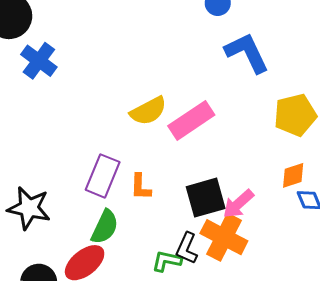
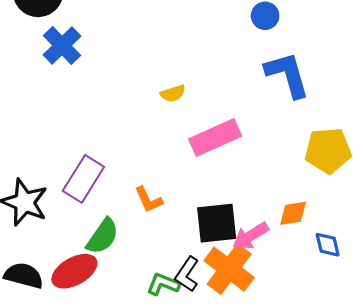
yellow semicircle: (148, 111) -> (173, 93), moved, size x0.6
orange diamond: (293, 175) -> (293, 213), moved
purple rectangle: (103, 176) -> (83, 179), moved
orange L-shape: (141, 187) -> (148, 200), turned -36

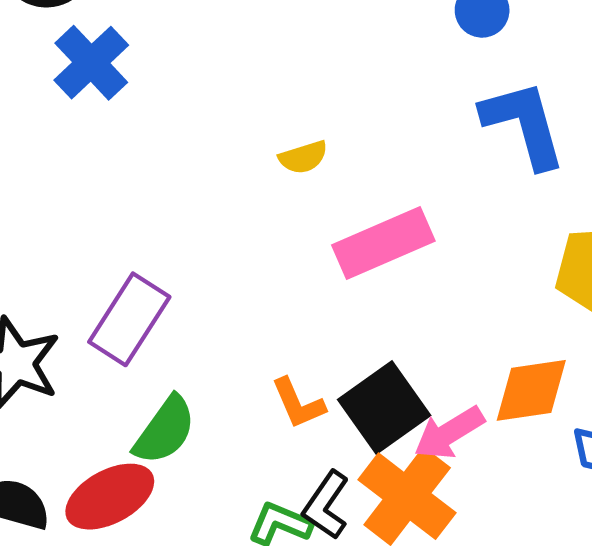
orange L-shape: (148, 200) -> (298, 403), moved
orange diamond: (293, 213) -> (531, 390), size x1.4
black square: (217, 223) -> (384, 408), turned -30

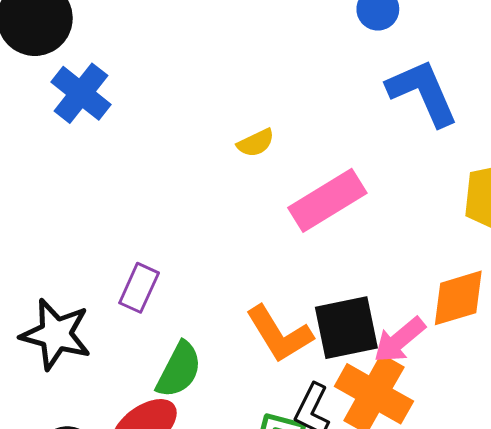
purple rectangle: (129, 319) -> (139, 288), size x0.7
orange L-shape: (298, 403) -> (279, 334), size x1.5
black square: (384, 408) -> (346, 328), turned 32

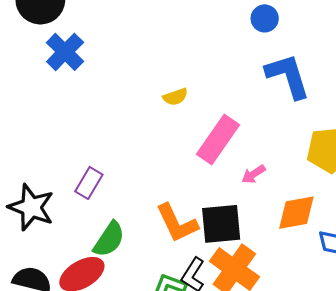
pink rectangle: (327, 200) -> (218, 140), turned -30
pink arrow: (399, 340) -> (253, 174), moved, size x0.7

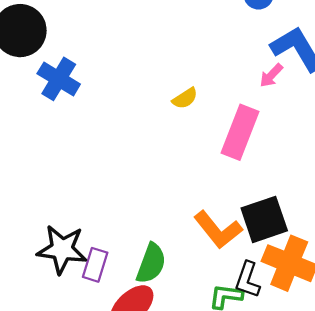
pink arrow: (253, 174) -> (271, 75), moved
purple rectangle: (89, 183) -> (95, 265), moved

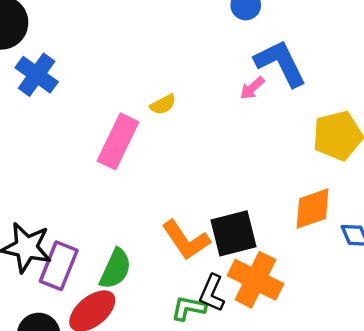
pink rectangle: (240, 132) -> (118, 141), moved
purple rectangle: (95, 265) -> (59, 266), size x1.4

